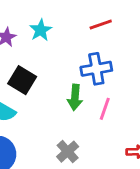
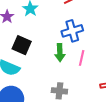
gray cross: (68, 152) -> (59, 91), turned -35

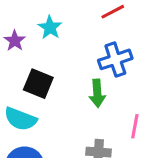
pink line: (82, 58) -> (135, 126), moved

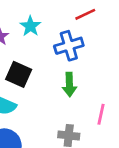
blue cross: (115, 59) -> (69, 46), moved

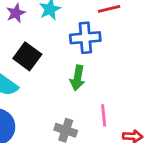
pink line: (101, 114) -> (104, 115), turned -30

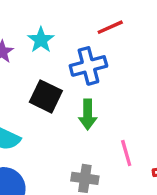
black square: (27, 56) -> (46, 96), moved

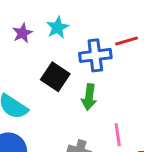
red line: (110, 27) -> (126, 41), moved

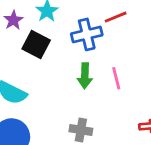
black square: (55, 77) -> (36, 44), moved
pink line: (118, 135) -> (116, 78), moved

